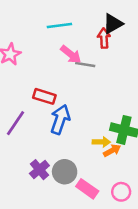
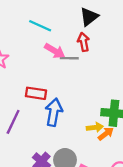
cyan line: (59, 26) -> (40, 26), turned 40
red arrow: (104, 38) -> (84, 42), moved

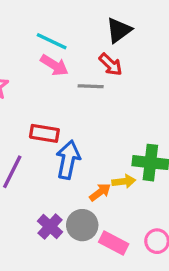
red arrow: (84, 42) -> (111, 64), turned 144
pink arrow: (55, 51) -> (54, 65), moved
orange arrow: (106, 134) -> (100, 192), moved

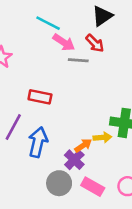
pink arrow: (54, 65) -> (64, 42), moved
blue arrow: (68, 160) -> (38, 142), moved
gray circle: (82, 225) -> (59, 183), moved
purple cross: (50, 226) -> (74, 160), moved

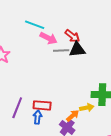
black triangle: (102, 16) -> (77, 49), moved, turned 36
red rectangle: (40, 97) -> (42, 105), moved
blue arrow: (38, 142) -> (38, 117), size x0.6

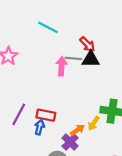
pink arrow: (48, 38) -> (62, 66), moved, turned -120
yellow arrow: (87, 108) -> (94, 123), turned 128

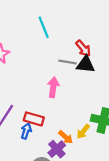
cyan line: (48, 27) -> (44, 27), turned 36
pink arrow: (62, 66) -> (53, 87), moved
orange arrow: (78, 130) -> (66, 137), turned 72

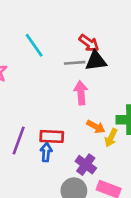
cyan line: (44, 27) -> (34, 45), moved
pink arrow: (53, 87) -> (81, 93), moved
orange arrow: (66, 137) -> (96, 127), moved

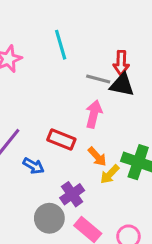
red arrow: (89, 43) -> (121, 63), turned 36
red rectangle: (52, 137) -> (61, 140), moved
blue arrow: (46, 152) -> (34, 166), turned 96

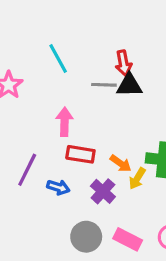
pink arrow: (94, 114) -> (64, 122), moved
purple cross: (72, 194) -> (103, 191), moved

